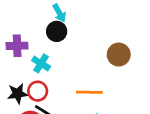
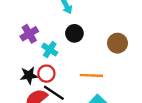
black circle: (57, 31) -> (74, 33), moved
purple cross: (17, 46) -> (29, 34), turned -30

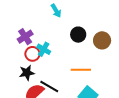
black circle: (74, 33) -> (78, 35), moved
red circle: (46, 74) -> (32, 54), moved

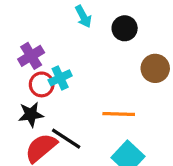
black circle: (78, 35) -> (125, 28), moved
cyan cross: (44, 49) -> (60, 78), turned 32

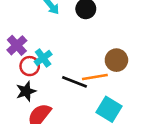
brown circle: (155, 68) -> (116, 60), moved
black line: (66, 139) -> (75, 82), moved

